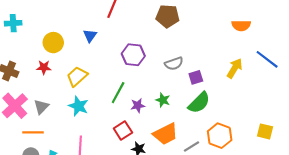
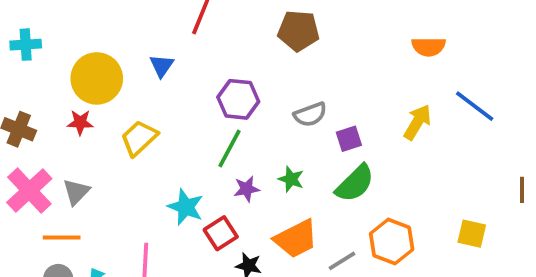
yellow circle: (53, 43) -> (97, 78), size x1.4
green line: (118, 93) -> (230, 149), moved
cyan star: (78, 106) -> (186, 207), moved

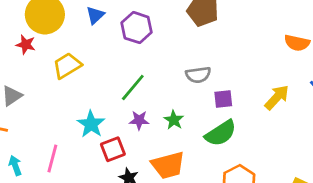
purple hexagon: (238, 99) -> (137, 28), moved

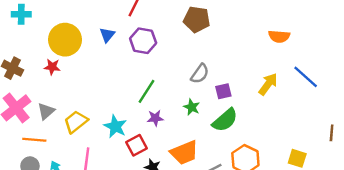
yellow trapezoid: (67, 66) -> (76, 122), moved
gray semicircle: (198, 75) -> (200, 74), turned -40
green star: (174, 120) -> (192, 107), moved

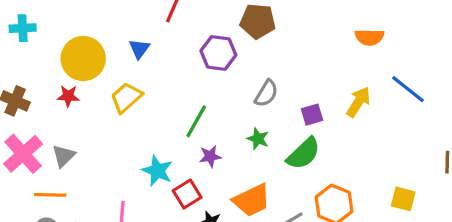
purple hexagon: (143, 41) -> (218, 53), moved
purple square: (223, 91) -> (312, 115), moved
yellow trapezoid: (76, 122) -> (126, 98), moved

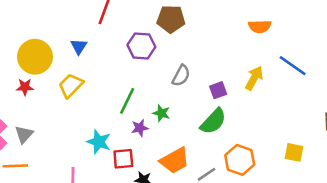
green star: (258, 139) -> (161, 113), moved
red square: (187, 194) -> (123, 159), turned 30

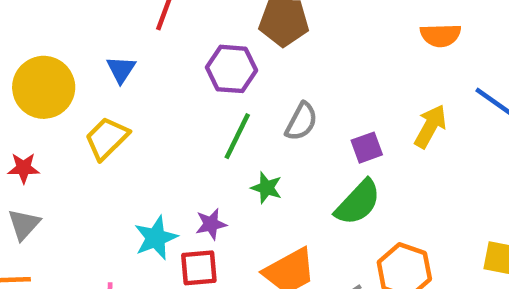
red star: (25, 87) -> (24, 168), moved
green line: (127, 101) -> (237, 136), moved
purple star: (140, 128) -> (211, 224), moved
cyan star: (99, 142) -> (156, 238), turned 30

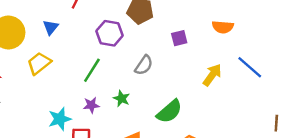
green line: (237, 136) -> (92, 70), moved
purple square: (367, 148) -> (179, 38), moved
purple star: (211, 224) -> (91, 105), moved

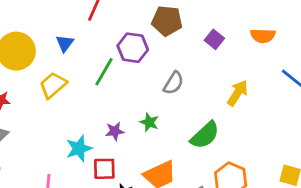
purple square: (179, 38) -> (214, 39), moved, turned -35
green line: (92, 70) -> (104, 72), moved
yellow arrow: (212, 75) -> (237, 93), moved

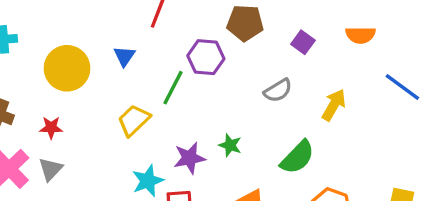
gray semicircle: (174, 83) -> (278, 90), moved, turned 30
yellow trapezoid: (53, 85) -> (134, 120), moved
purple star: (115, 131) -> (189, 158), size x1.4

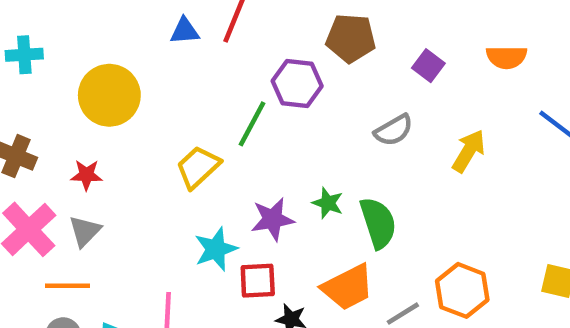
blue triangle: (124, 56) -> (185, 31), moved, turned 50
green semicircle: (297, 157) -> (378, 223), moved, turned -63

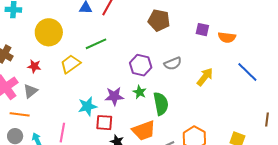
purple square: (428, 66) -> (202, 30), moved, turned -32
purple hexagon: (297, 84) -> (141, 65), moved
green line: (252, 124) -> (96, 44), moved, turned 30
yellow trapezoid: (198, 167) -> (71, 64), moved

